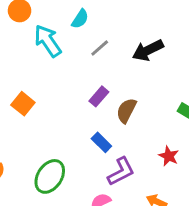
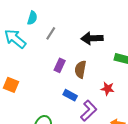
black arrow: (148, 50) -> (92, 38), moved, turned 40
red star: (169, 156) -> (108, 89), moved

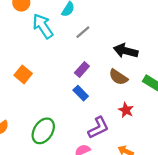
brown semicircle: (80, 69) -> (118, 77), moved, turned -84
blue rectangle: (70, 95) -> (81, 93), moved

